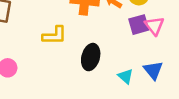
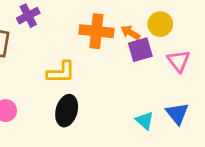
purple square: (139, 25) -> (140, 50), moved
black ellipse: (91, 57) -> (67, 111), moved

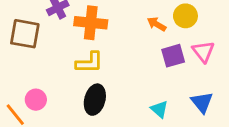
orange cross: (96, 31) -> (91, 23), moved
purple square: (140, 50) -> (173, 56), moved
cyan triangle: (145, 121) -> (159, 109), moved

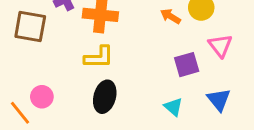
purple square: (173, 56) -> (187, 65), moved

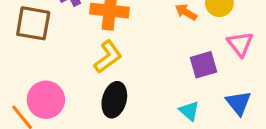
yellow L-shape: (99, 57) -> (108, 57), turned -36
pink circle: (42, 97) -> (46, 100), size x1.5

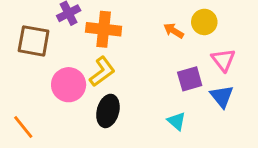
pink circle: (46, 100) -> (69, 85), moved
blue triangle: (238, 103) -> (222, 96), moved

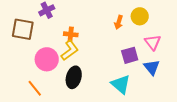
orange cross: (104, 29) -> (71, 34), moved, size x0.6
orange arrow: (174, 31) -> (119, 22), turned -104
cyan triangle: (177, 121) -> (121, 84), size x1.5
orange line: (23, 127) -> (35, 88), moved

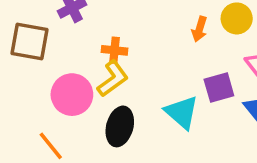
cyan triangle: (121, 84) -> (182, 112), moved

